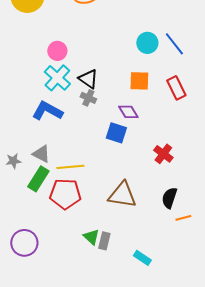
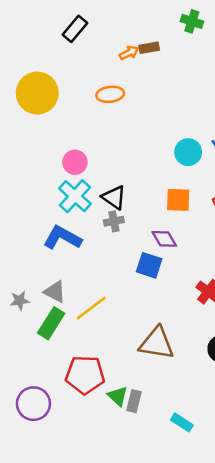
gray cross: (88, 98) -> (114, 221), turned -35
yellow line: (70, 167) -> (91, 308), turned -32
red pentagon: (65, 194) -> (85, 375), moved

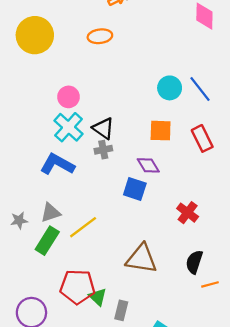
gray triangle: (55, 292) -> (51, 213), turned -45
green triangle: (118, 396) -> (98, 297), moved

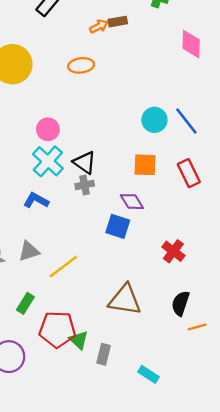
blue L-shape: (57, 164) -> (36, 200), size x0.7
green rectangle: (47, 241) -> (25, 303), moved, size x0.7

